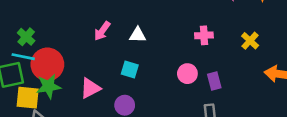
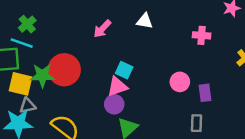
white triangle: (138, 35) -> (145, 21), moved
pink cross: (204, 35) -> (202, 35), moved
red circle: (47, 64) -> (64, 70), moved
pink triangle: (90, 88) -> (117, 87), moved

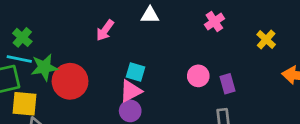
pink cross: (202, 35) -> (214, 22), turned -30
green star: (42, 76) -> (44, 67), moved

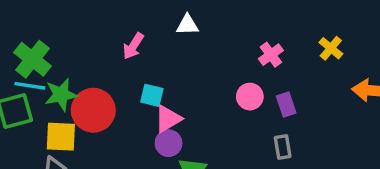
pink cross: (214, 22) -> (271, 55), moved
green cross: (22, 37) -> (32, 59), size x1.5
cyan square: (135, 72) -> (152, 95), moved
yellow square: (25, 104) -> (61, 137), moved

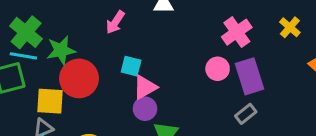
pink cross: (271, 55) -> (237, 32), size x1.4
green star: (61, 95) -> (61, 50), moved
purple rectangle: (286, 105) -> (249, 76), size x1.6
gray rectangle: (283, 147) -> (246, 114), turned 60

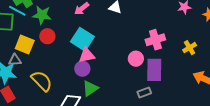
cyan square: (131, 66) -> (82, 39), size x1.6
red circle: (79, 78) -> (47, 36), size x0.6

